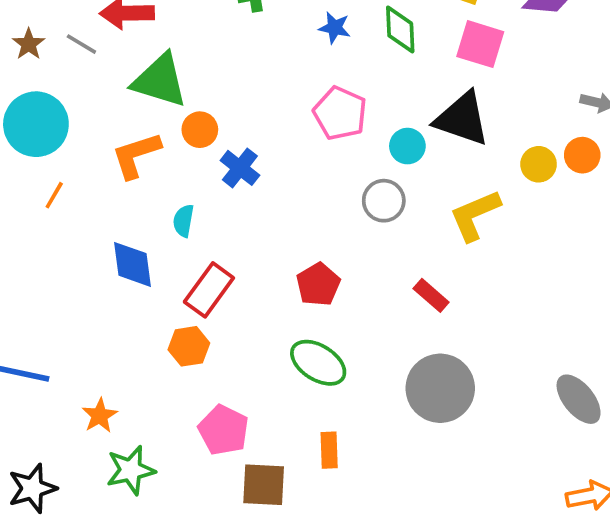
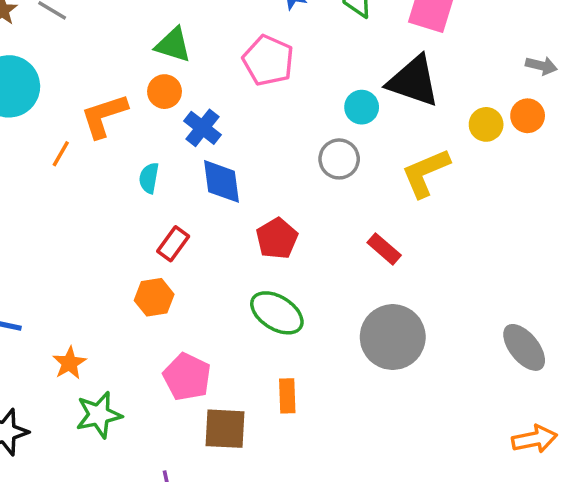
green triangle: (160, 80) -> (173, 45), moved, size x0.7
pink pentagon: (340, 113) -> (268, 60), moved
orange line: (54, 195) -> (61, 154), moved
blue diamond: (132, 264) -> (222, 181), moved
red rectangle: (209, 290) -> (173, 244), size x0.7

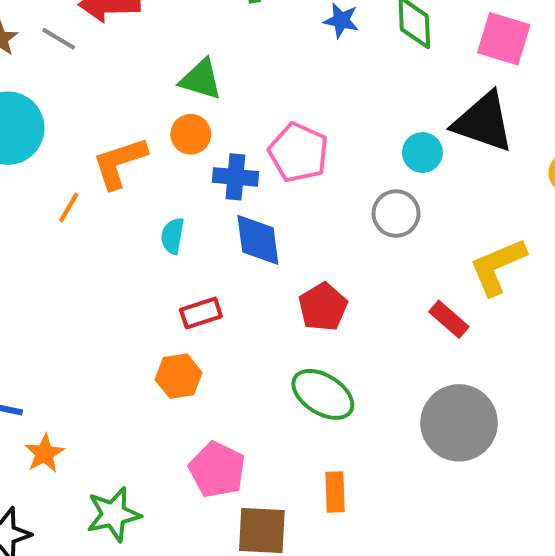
pink pentagon: (268, 60) -> (298, 153), moved
blue cross: (203, 128) -> (235, 177), turned -33
yellow L-shape: (426, 173) -> (498, 266), moved
red rectangle: (173, 244) -> (201, 313), turned 36
orange star: (69, 363) -> (44, 453), moved

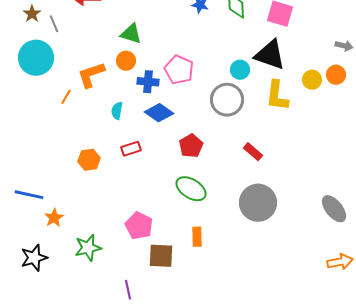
gray line: (59, 39) -> (54, 24), moved, turned 36
gray circle: (396, 214) -> (227, 100), size x1.4
blue diamond: (258, 240) -> (159, 113), turned -48
yellow L-shape: (498, 266) -> (277, 96), moved, turned -60
orange hexagon: (179, 376) -> (89, 160), moved

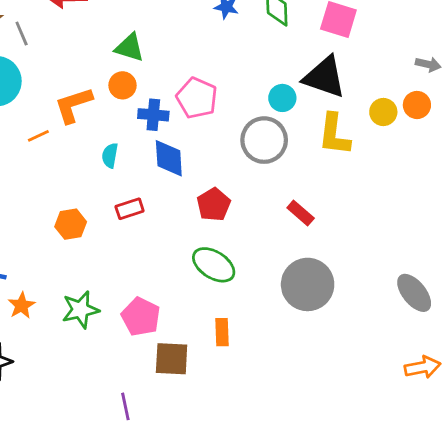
orange line: (66, 97) -> (38, 136), turned 35
blue diamond: (159, 113) -> (169, 158), turned 52
green star: (88, 248) -> (80, 310), moved

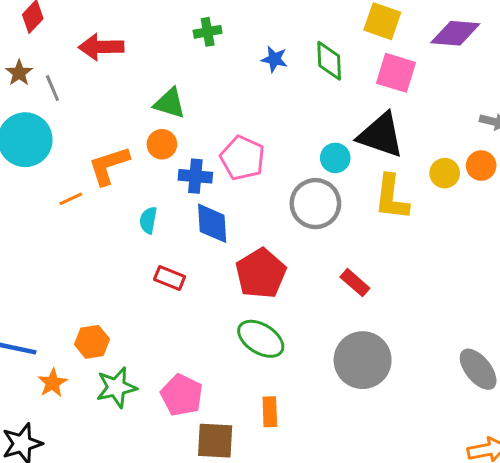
red pentagon: (214, 205) -> (261, 273), size x1.4
red rectangle: (130, 209) -> (170, 278), turned 40
orange hexagon: (71, 224) -> (92, 342), moved

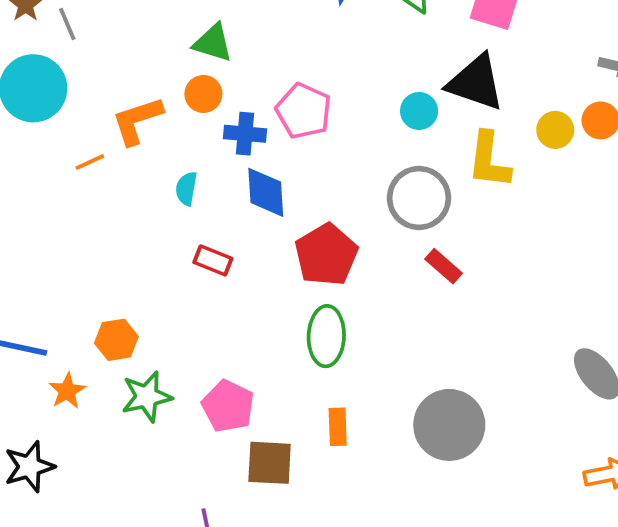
gray circle: (315, 204) -> (419, 198), moved
green ellipse: (261, 339) -> (326, 336), turned 60
gray circle: (363, 360) -> (449, 425), moved

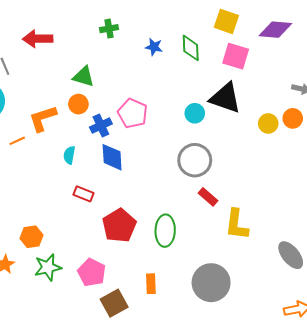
blue cross: (245, 134) -> (101, 126), turned -30
yellow L-shape: (489, 160) -> (237, 225), moved
red pentagon: (326, 255) -> (119, 226), moved
green ellipse: (326, 336) -> (165, 231), moved
brown square: (270, 463) -> (114, 303), turned -32

